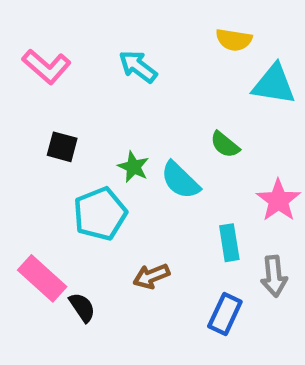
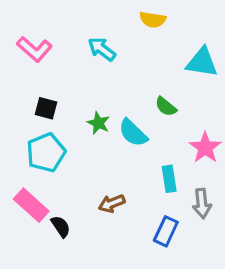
yellow semicircle: (234, 40) -> (153, 20), moved
cyan pentagon: (100, 214) -> (46, 153), moved

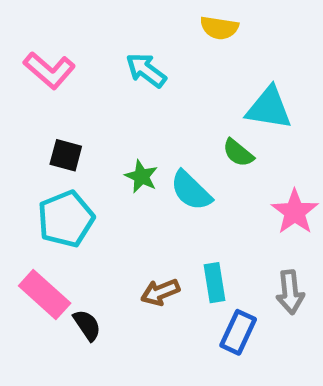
cyan triangle: (202, 62) -> (269, 108), moved
cyan rectangle: (169, 179) -> (215, 283), moved

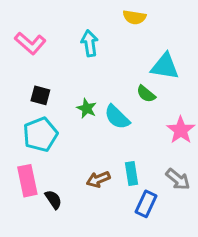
cyan arrow: (146, 70) -> (90, 43), turned 45
gray arrow: (290, 292) -> (178, 179), turned -45
pink rectangle: (45, 295) -> (27, 181), turned 36

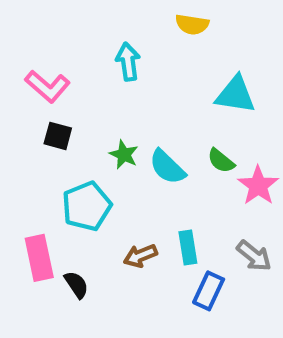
pink L-shape: (30, 43) -> (47, 86), moved
green semicircle: (146, 94) -> (221, 161), moved
cyan pentagon: (40, 134) -> (87, 206), moved

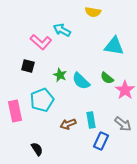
cyan arrow: (128, 62) -> (62, 30), turned -54
pink L-shape: (47, 86) -> (41, 42), moved
pink rectangle: (39, 258) -> (15, 111), moved
black semicircle: (76, 285) -> (37, 149), moved

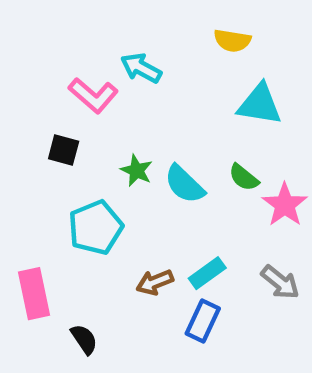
yellow semicircle: (93, 12) -> (232, 41), moved
pink rectangle: (15, 111) -> (34, 294), moved
cyan rectangle: (91, 120) -> (207, 273), turned 63
blue rectangle: (101, 141) -> (203, 321), moved

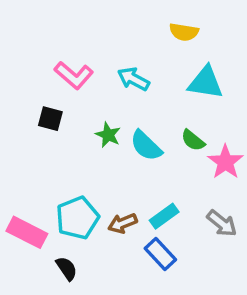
cyan arrow: (141, 68) -> (133, 79), moved
cyan pentagon: (96, 228) -> (77, 218), moved
pink rectangle: (34, 294) -> (27, 232), turned -51
blue rectangle: (203, 321) -> (160, 254), turned -68

